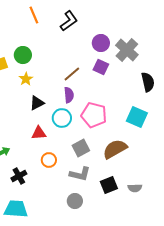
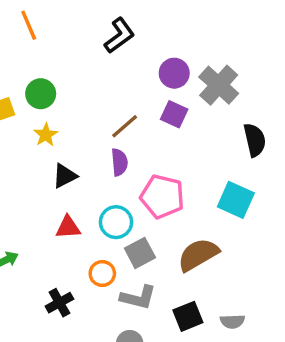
orange line: (34, 15) -> (29, 25), moved
cyan circle: (62, 118) -> (116, 222), moved
orange circle: (49, 160) -> (102, 273), moved
black cross: (19, 176) -> (59, 303), moved

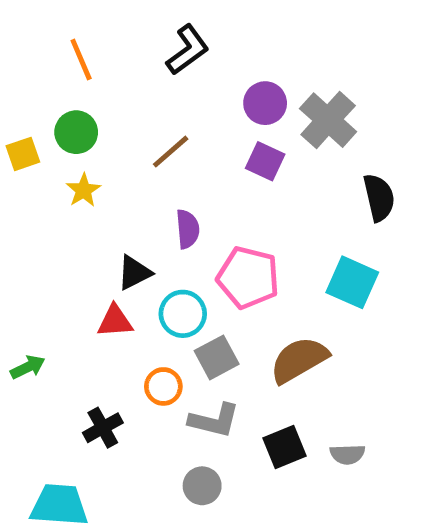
orange line: (29, 25) -> (81, 60), moved
brown line: (125, 126) -> (171, 152), moved
black triangle: (65, 176) -> (134, 273), moved

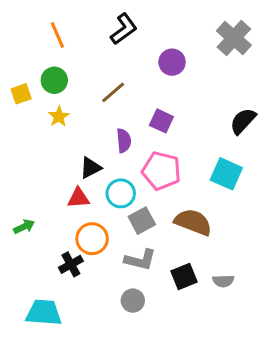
gray cross: (328, 120) -> (234, 38), moved
purple square: (265, 161) -> (161, 121), moved
black semicircle: (379, 198) -> (243, 121), turned -124
brown semicircle: (299, 360) -> (193, 222), turned 51
orange circle: (163, 386) -> (92, 239), moved, size x1.4

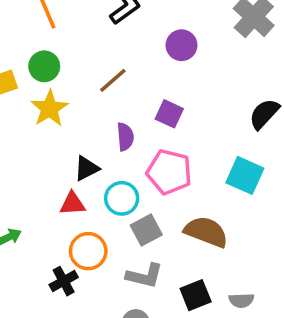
yellow star: (59, 116) -> (50, 109), size x1.5

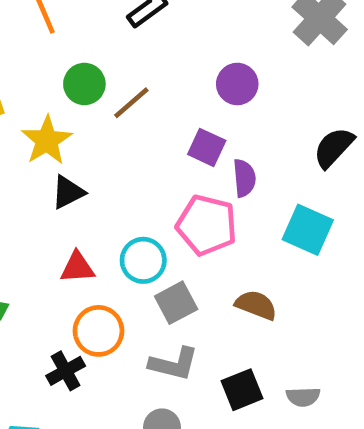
purple circle: (182, 45) -> (237, 84), moved
green circle: (44, 66) -> (84, 84), moved
purple semicircle: (125, 137) -> (244, 178), moved
black triangle: (86, 168) -> (68, 192), moved
brown semicircle: (206, 232) -> (256, 305), size x0.7

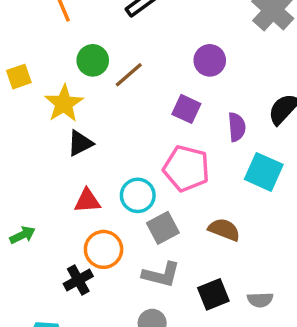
purple semicircle: (244, 178) -> (237, 127), moved

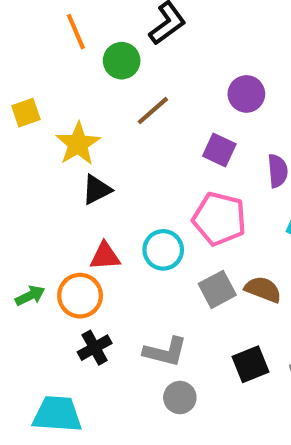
green circle: (93, 60) -> (122, 61), moved
gray square: (163, 228) -> (217, 289), moved
orange circle: (104, 249) -> (80, 296), moved
gray L-shape: (161, 275) -> (165, 352), moved

